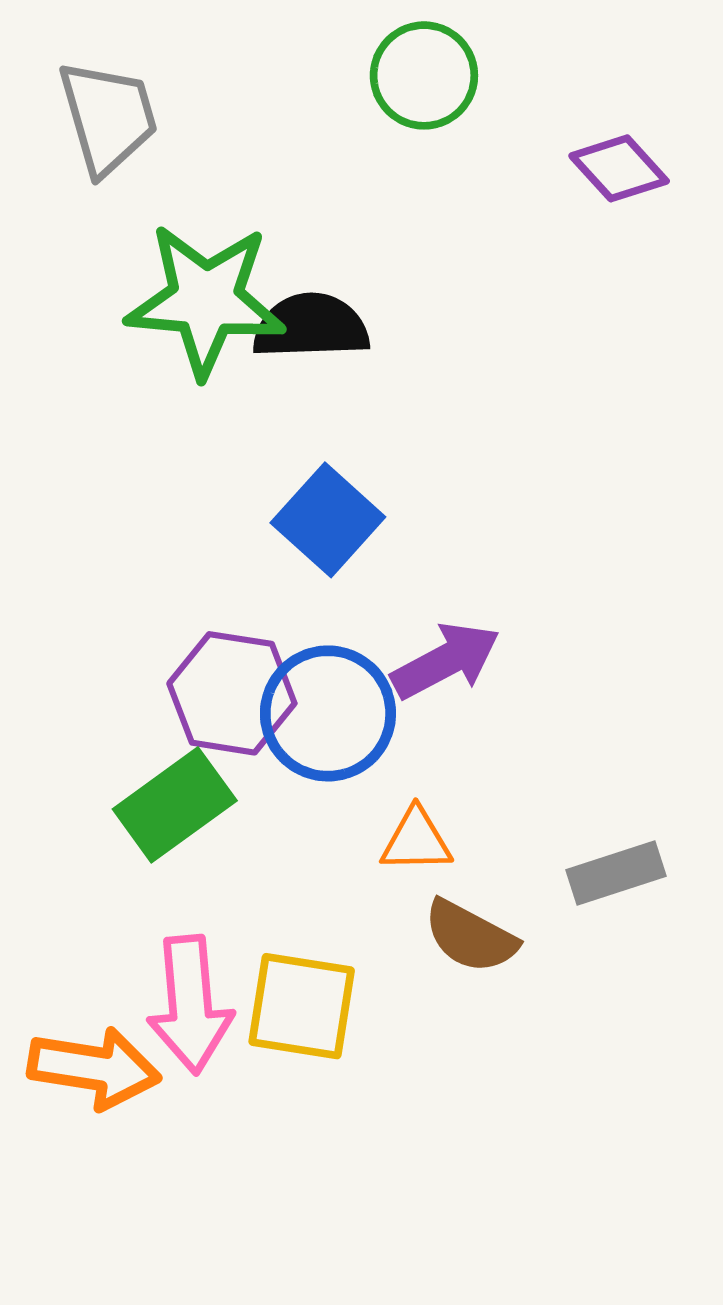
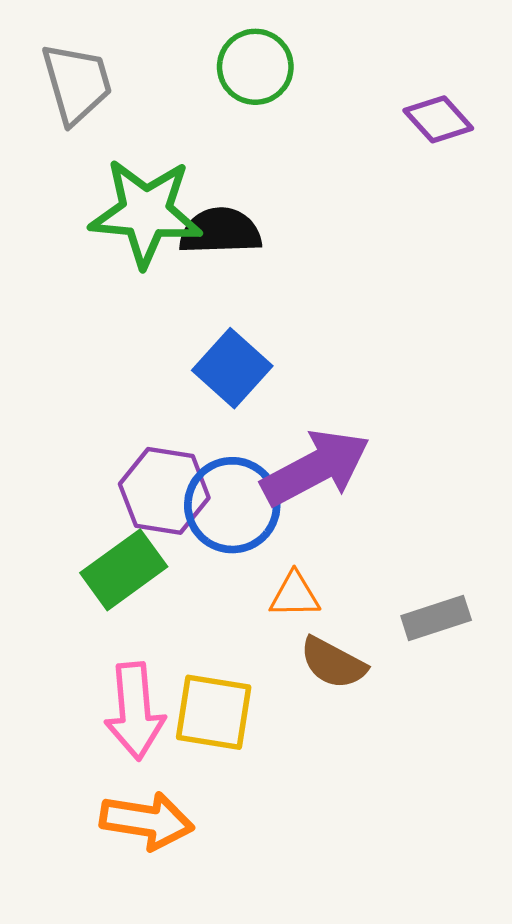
green circle: (424, 75) -> (255, 67), moved
purple arrow: (446, 661) -> (316, 468), size x1.4
orange arrow: (94, 1068) -> (147, 821), moved

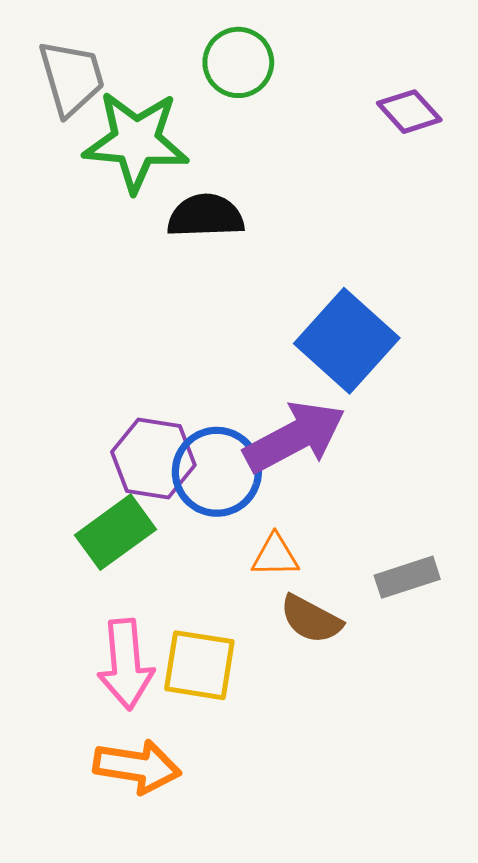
green star: (146, 213) -> (136, 141), moved
blue square: (232, 368) -> (347, 341), moved, size x1.4

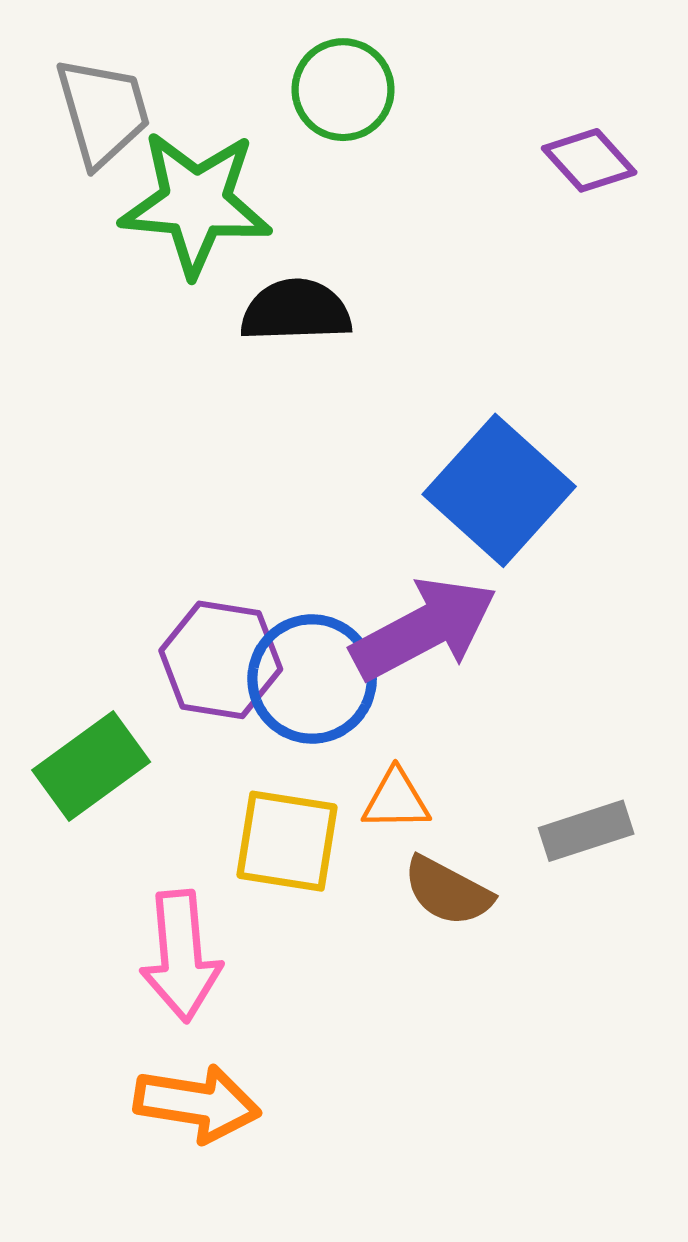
green rectangle: (116, 532) -> (91, 766), moved
yellow square: (199, 665) -> (287, 841), moved

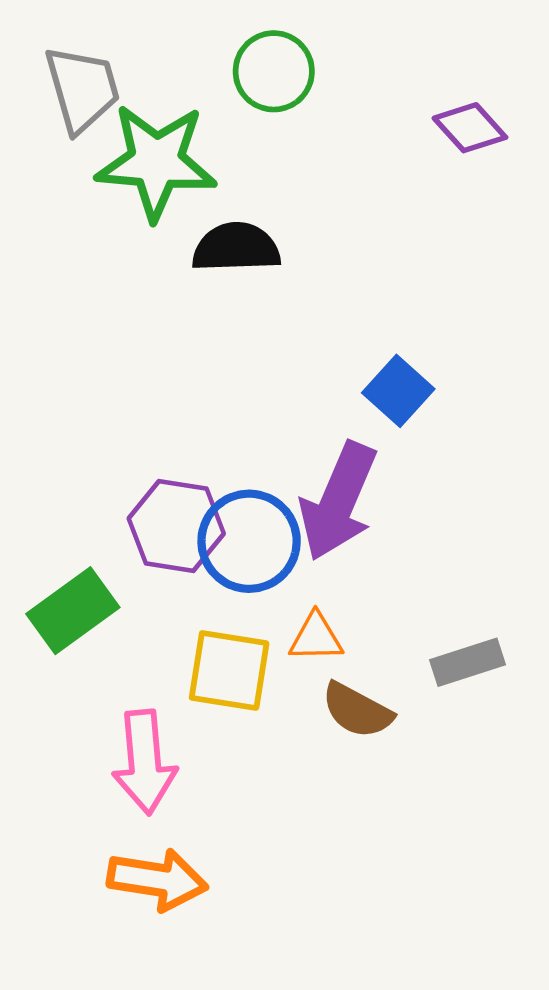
blue square: (499, 490) -> (398, 391), size x0.6
purple arrow: (424, 629) -> (338, 501), turned 141

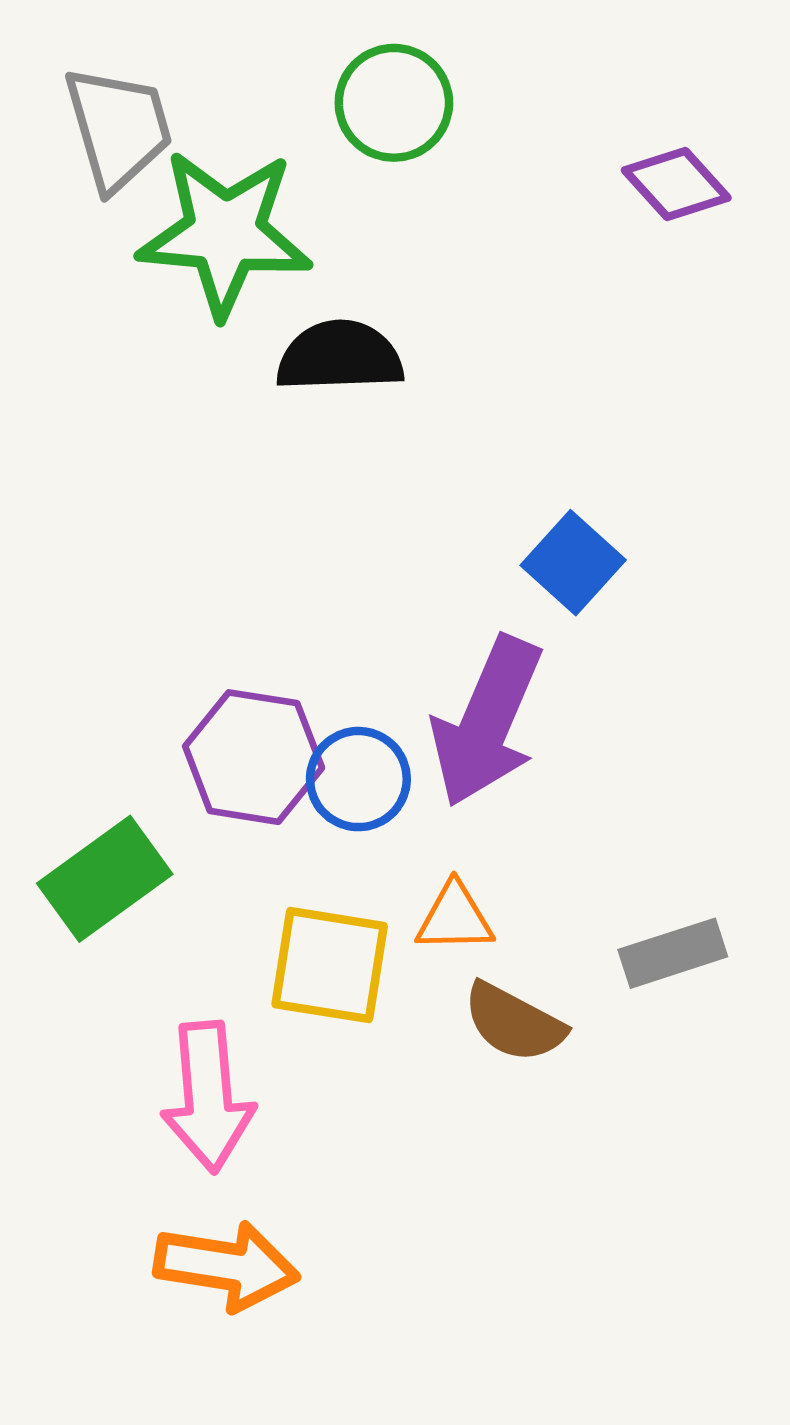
blue circle: (249, 541) -> (358, 779), size x0.7

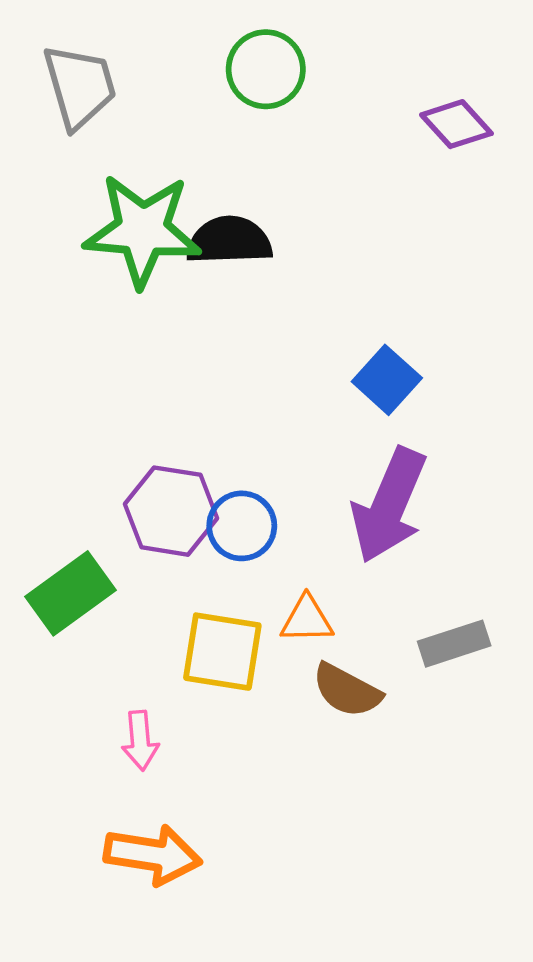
green star: (225, 233) -> (142, 230), moved
purple arrow: (487, 722) -> (389, 505), moved
pink arrow: (208, 1097) -> (140, 741), size x0.6

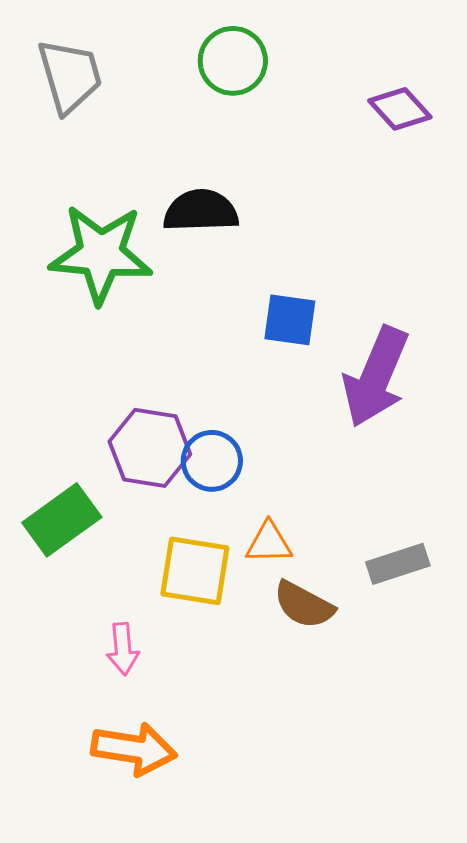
green star: (142, 230) -> (101, 254), moved
blue square: (387, 380) -> (290, 320), moved, turned -34
purple arrow: (389, 505) -> (376, 377), moved

